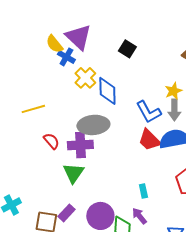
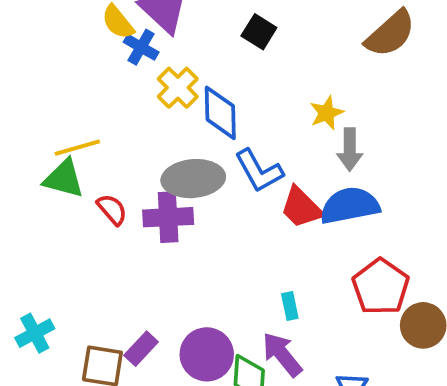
yellow star: (173, 91) -> (327, 113), moved
blue L-shape: (148, 112) -> (259, 171), moved
green triangle: (73, 173) -> (64, 179), moved, turned -50
purple arrow: (139, 216) -> (282, 354), size x1.4

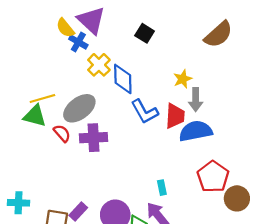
gray ellipse: (193, 179) -> (79, 108), moved, turned -32
red trapezoid: (301, 208) -> (175, 116), moved, turned -132
cyan cross: (35, 333) -> (19, 203), turned 30

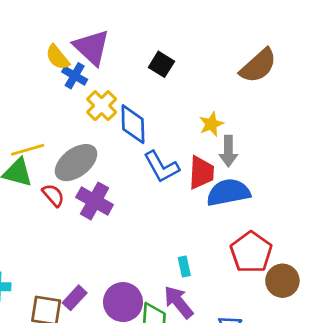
purple cross: (93, 138) -> (95, 201), turned 32

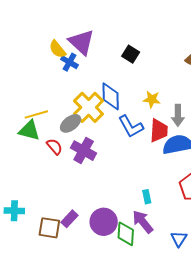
yellow cross: (102, 106) -> (89, 107), moved, size x1.4
yellow star: (211, 124) -> (152, 99), moved, turned 30
gray ellipse: (76, 163) -> (70, 123), size x0.7

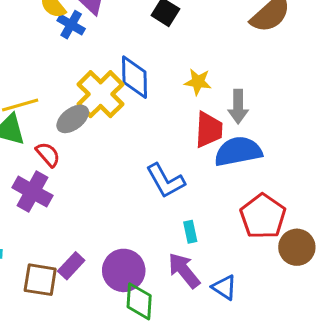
blue L-shape: (131, 126) -> (165, 181), moved
purple cross: (84, 151) -> (32, 192), moved
green diamond: (126, 234) -> (139, 301), moved
blue triangle: (179, 239) -> (224, 287), moved, turned -30

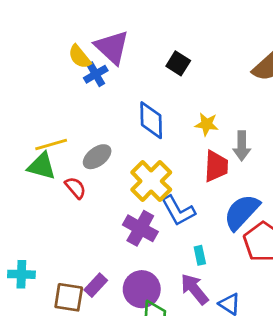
blue cross: (71, 25) -> (96, 74), turned 30
yellow cross: (101, 94) -> (151, 181), moved
blue semicircle: (238, 151) -> (242, 212), moved, turned -36
purple cross: (32, 192) -> (140, 228), moved

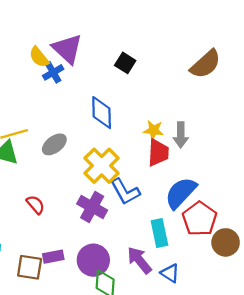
yellow star: (207, 124) -> (154, 130), moved
red semicircle: (75, 188) -> (35, 205), moved
cyan rectangle: (200, 255) -> (159, 233), moved, size x1.6
purple rectangle: (96, 285) -> (53, 257), turned 36

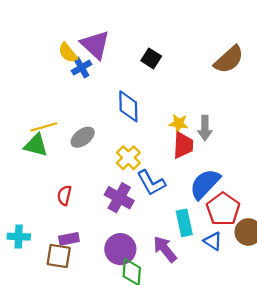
yellow cross: (102, 166) -> (128, 158), size x0.7
red semicircle: (35, 205) -> (64, 195), turned -126
purple rectangle: (53, 257) -> (69, 239), moved
blue triangle: (170, 273) -> (213, 241), moved

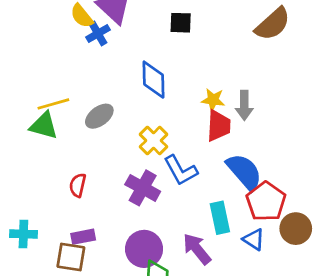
black square: (151, 58) -> (181, 23), turned -30
blue semicircle: (205, 184) -> (244, 172), turned 96

